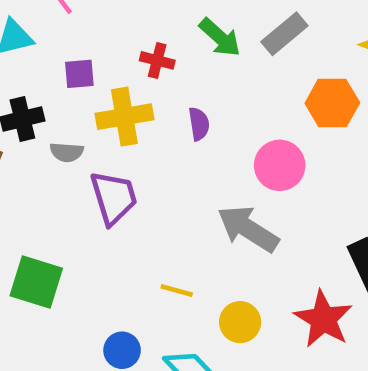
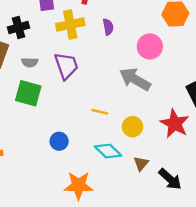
gray semicircle: (67, 152) -> (30, 62), moved
green square: (36, 282) -> (28, 93), moved
blue circle: (122, 350) -> (59, 141), moved

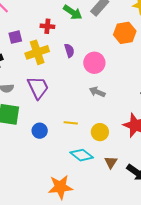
pink circle: (150, 46) -> (94, 63), moved
gray arrow: (135, 79) -> (97, 92), size x0.6
blue circle: (59, 141) -> (40, 131), moved

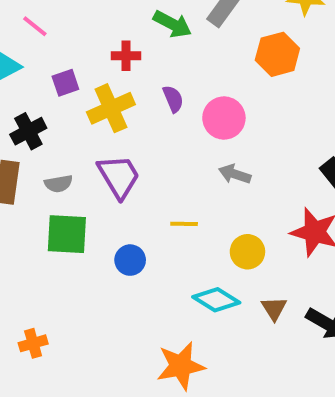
yellow line: (71, 123) -> (184, 224), moved

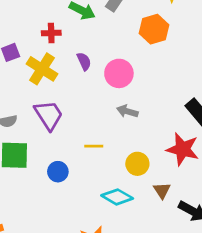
yellow cross: (111, 108) -> (42, 69), turned -32
brown triangle: (274, 308) -> (162, 190), moved

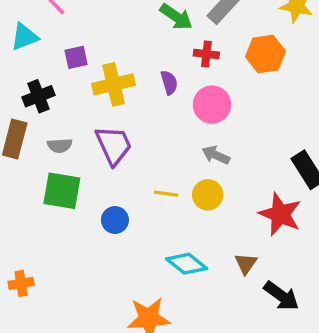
red cross: (51, 33) -> (206, 54), moved
yellow cross: (42, 69) -> (114, 84), turned 36
yellow circle: (137, 164) -> (208, 195), moved

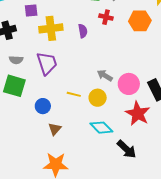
pink circle: (212, 105) -> (129, 84), moved
cyan diamond: (187, 264) -> (101, 128), moved
brown triangle: (246, 264) -> (55, 129), moved
black arrow: (281, 296) -> (127, 149), moved

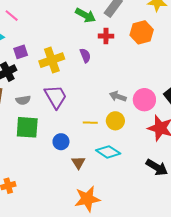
purple square: (31, 10) -> (21, 52), moved
cyan diamond: (101, 128) -> (108, 152), moved

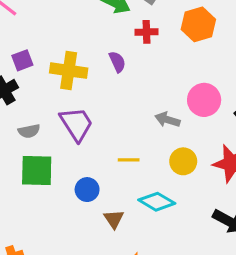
yellow cross: (52, 60) -> (69, 71), turned 30
pink circle: (144, 100) -> (204, 100), moved
yellow circle: (115, 121) -> (183, 161), moved

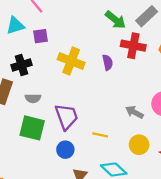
red cross: (146, 32) -> (133, 46), size x1.5
purple square: (22, 60) -> (40, 36), moved
purple trapezoid: (76, 124) -> (66, 117), moved

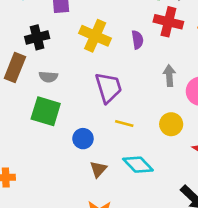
gray arrow: (134, 112) -> (169, 76), moved, turned 54
purple trapezoid: (66, 117) -> (108, 88), moved
yellow circle: (139, 145) -> (171, 124), moved

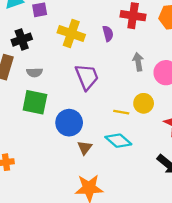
yellow line: (124, 124) -> (121, 112), moved
blue circle: (83, 139) -> (69, 123), size x1.5

